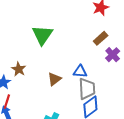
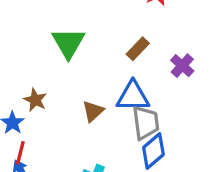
brown rectangle: (101, 38) -> (138, 49), moved
blue triangle: (80, 71) -> (133, 96), size x1.5

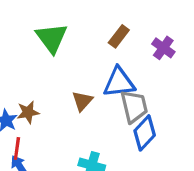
brown star: (35, 100) -> (28, 112), moved, turned -30

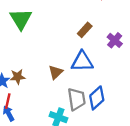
green triangle: (52, 38) -> (21, 19), moved
gray trapezoid: (134, 106) -> (77, 99), moved

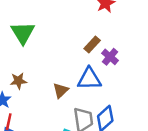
purple cross: (115, 40) -> (110, 57), moved
brown star: (18, 77) -> (18, 81), moved

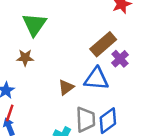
brown rectangle: (92, 44) -> (103, 44), size x1.5
brown star: (18, 81) -> (25, 58), moved

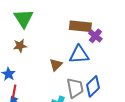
brown rectangle: (103, 44) -> (80, 26), turned 55

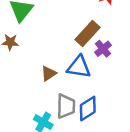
brown rectangle: (80, 26) -> (87, 33), turned -65

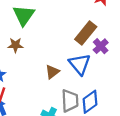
blue triangle: (79, 67) -> (80, 64), turned 45

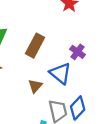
brown rectangle: (86, 33) -> (35, 46), moved

